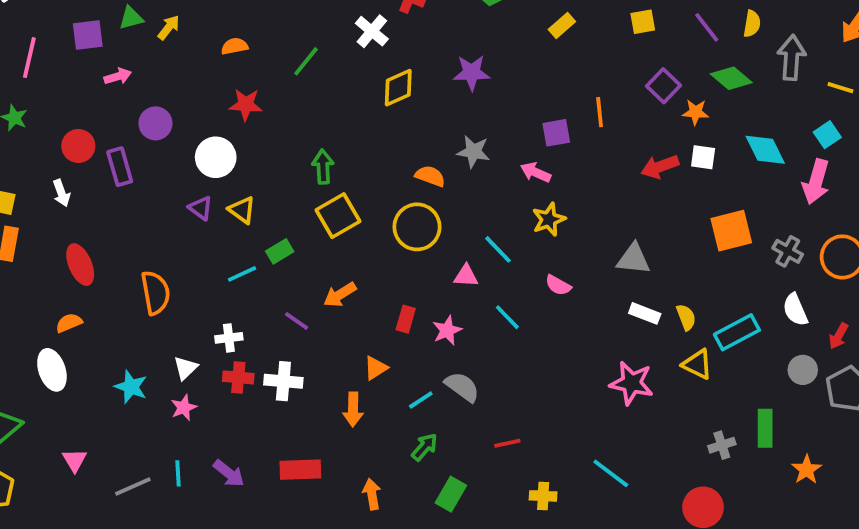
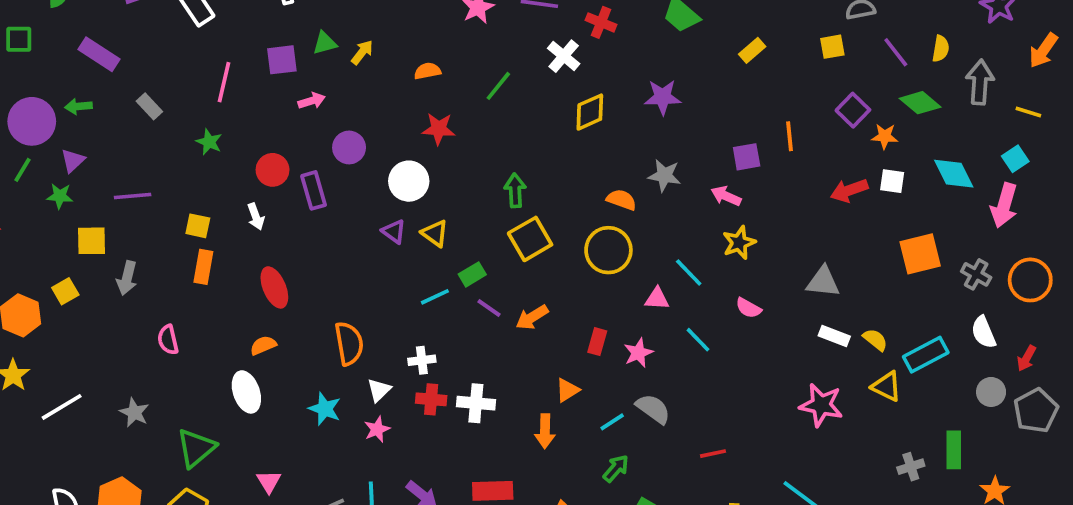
orange semicircle: (155, 293) -> (349, 343), moved
yellow semicircle: (686, 317) -> (875, 340), turned -30
purple line: (297, 321) -> (489, 308), moved
red line: (507, 443) -> (713, 454), moved

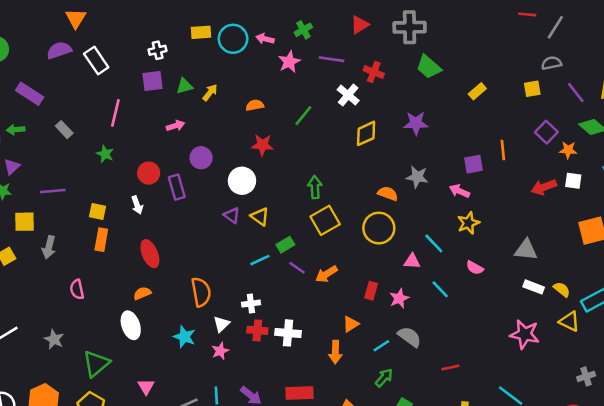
purple square: (282, 60) -> (152, 81), moved

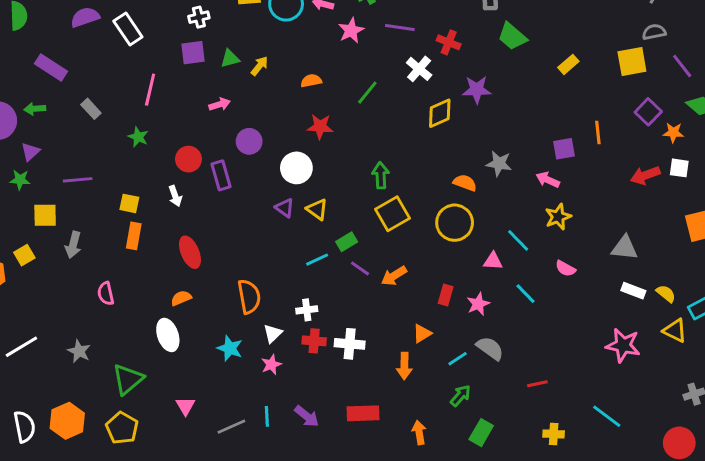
yellow square: (532, 89) -> (632, 62), size x1.5
purple star: (416, 123) -> (477, 90), moved

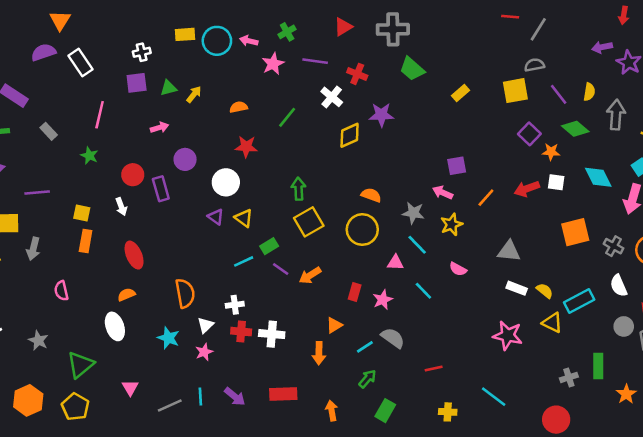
orange line: (598, 132) -> (486, 198), moved, turned 48
gray star: (499, 164) -> (413, 213), moved

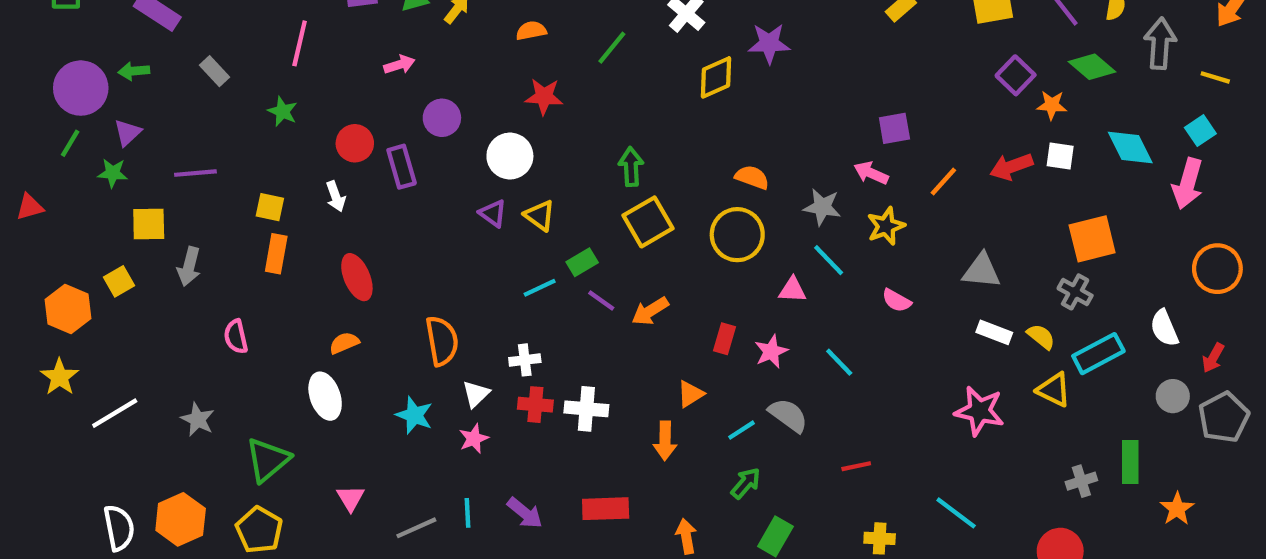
gray cross: (613, 246) -> (1075, 292), moved
cyan line: (423, 291) -> (839, 362), moved

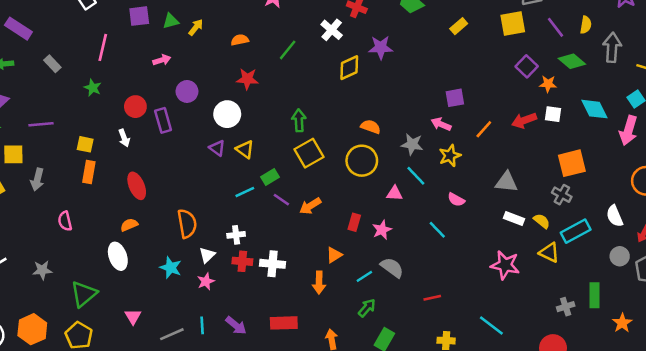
cyan line: (839, 362) -> (437, 230), moved
gray star: (198, 419) -> (42, 270), turned -30

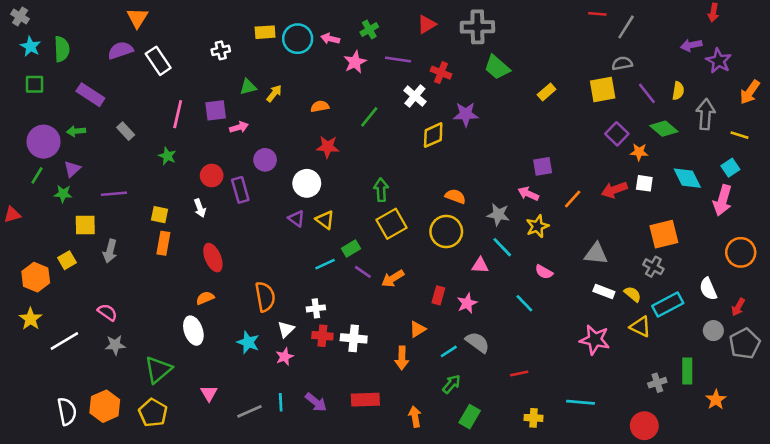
purple square: (139, 16) -> (216, 110), moved
pink semicircle: (65, 221) -> (107, 312), moved, turned 138
cyan line: (491, 325) -> (580, 402), turned -32

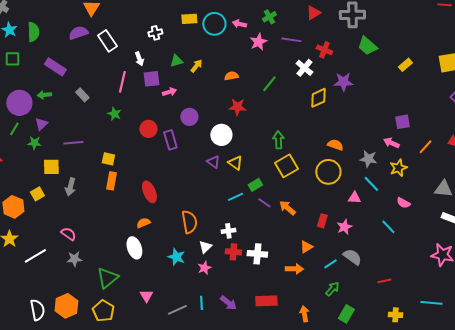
white arrow: (200, 208) -> (139, 59), moved
orange arrow: (393, 278) -> (287, 208), turned 72
orange arrow: (402, 358) -> (294, 269), turned -90

